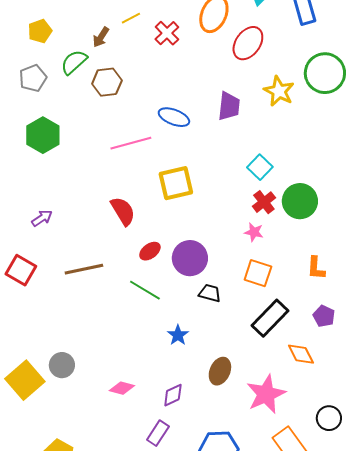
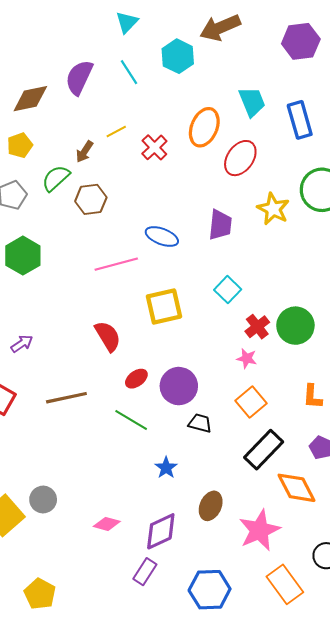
cyan square: (260, 167) -> (228, 290), moved
orange square: (258, 273) -> (251, 402), turned 32
orange diamond: (301, 354) -> (297, 488), size x1.4
purple diamond: (173, 395) -> (161, 531), size x1.5

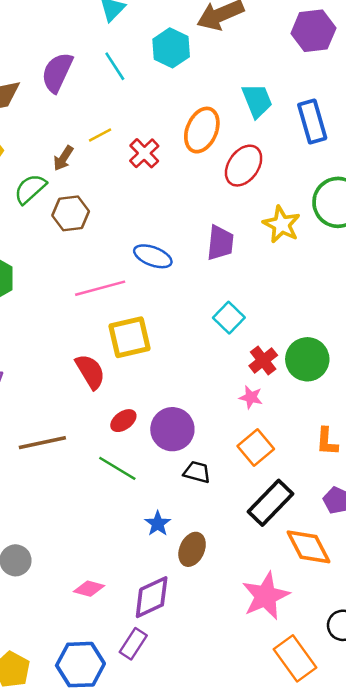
yellow square: (164, 306) -> (130, 337), moved
brown ellipse: (211, 506) -> (192, 549), moved
blue hexagon: (210, 590) -> (80, 665), moved

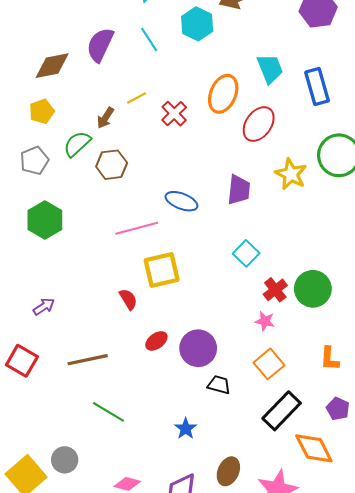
red semicircle: (90, 372) -> (128, 299), size x0.7
green line: (117, 468) -> (108, 412), moved
brown ellipse: (192, 549) -> (228, 471), moved

